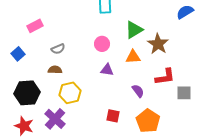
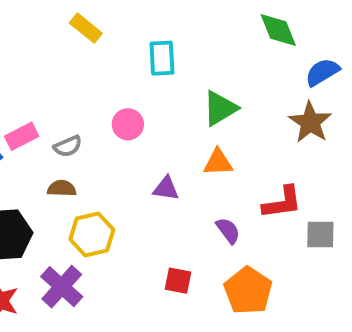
pink rectangle: (35, 26) -> (22, 136), moved
pink circle: (102, 44) -> (128, 124), moved
brown star: (158, 44) -> (310, 122), moved

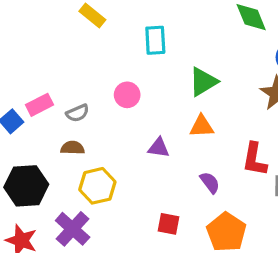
red L-shape: (282, 202) -> (255, 159), turned 108

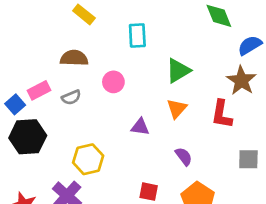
orange triangle: (202, 126) -> (177, 109), turned -45
brown semicircle: (73, 148) -> (74, 58), moved, size x1.4
red L-shape: (255, 159) -> (222, 114), moved
black hexagon: (26, 186) -> (28, 137), moved

